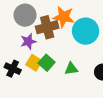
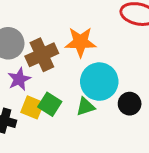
orange star: (64, 17) -> (81, 42), moved
cyan circle: (86, 31) -> (99, 82), moved

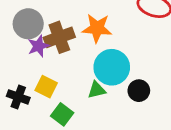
purple star: (19, 79) -> (38, 46), moved
green square: (50, 104) -> (62, 114), moved

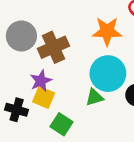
orange star: (97, 28) -> (107, 31), moved
purple star: (38, 46) -> (41, 81), moved

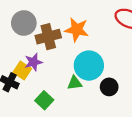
orange star: (107, 31) -> (77, 30), moved
yellow square: (44, 97) -> (22, 70), moved

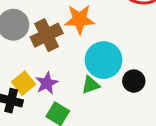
purple star: (33, 62) -> (47, 83), moved
yellow square: (22, 70) -> (23, 83), turned 30

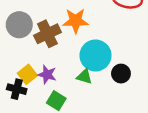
purple star: (47, 83) -> (47, 75), turned -30
green triangle: (91, 85) -> (84, 76), turned 35

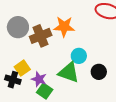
cyan circle: (95, 55) -> (79, 56), size x0.6
purple star: (47, 75) -> (39, 79), moved
green triangle: (84, 76) -> (69, 73), size x1.6

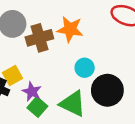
black circle: (99, 72) -> (107, 90), size x1.6
green triangle: (69, 73) -> (73, 104), moved

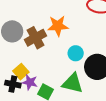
purple star: (32, 92) -> (30, 82), moved

